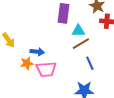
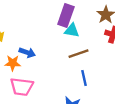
cyan triangle: (78, 31) -> (72, 30), moved
pink trapezoid: (46, 69) -> (22, 87), moved

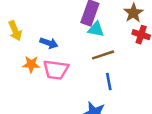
blue arrow: (27, 52) -> (49, 43), moved
pink trapezoid: (22, 87) -> (56, 70), moved

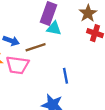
brown line: (103, 55) -> (36, 47), moved

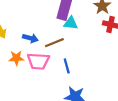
blue line: (66, 76) -> (67, 66), moved

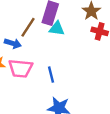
brown line: (54, 43) -> (28, 27), moved, turned -36

